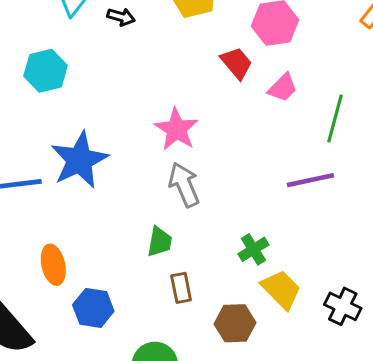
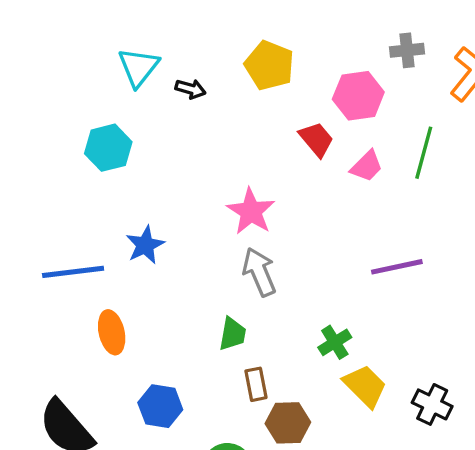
green line: (335, 118) -> (424, 153), moved
blue star: (79, 160) -> (145, 245), size x0.6
orange ellipse: (53, 265) -> (112, 332), moved
brown hexagon: (235, 323) -> (288, 423), moved

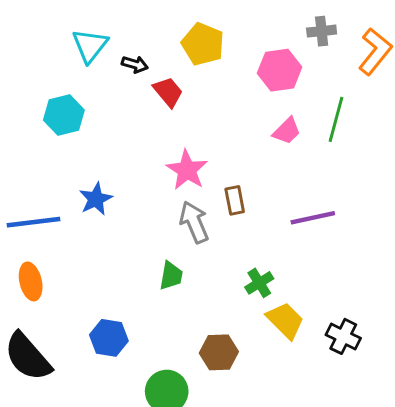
red trapezoid: (316, 139) -> (168, 92), moved
orange ellipse: (112, 332) -> (31, 281), moved
brown rectangle: (256, 384) -> (235, 200), moved

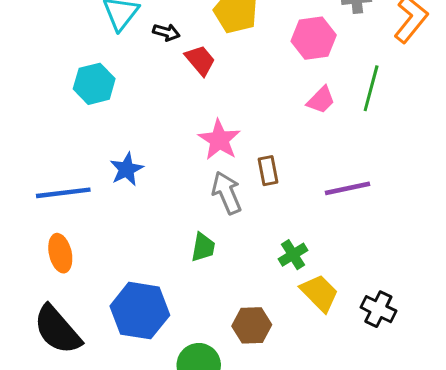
blue hexagon: (109, 338) -> (140, 311), size x1.5

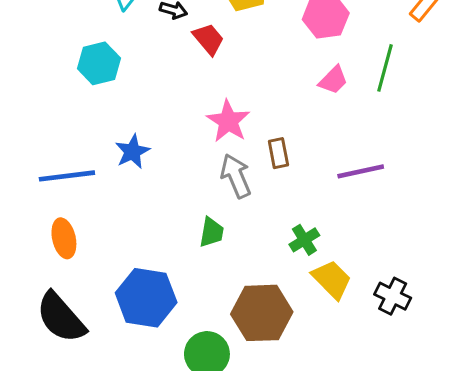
brown hexagon: (252, 325) -> (262, 313), size x1.5

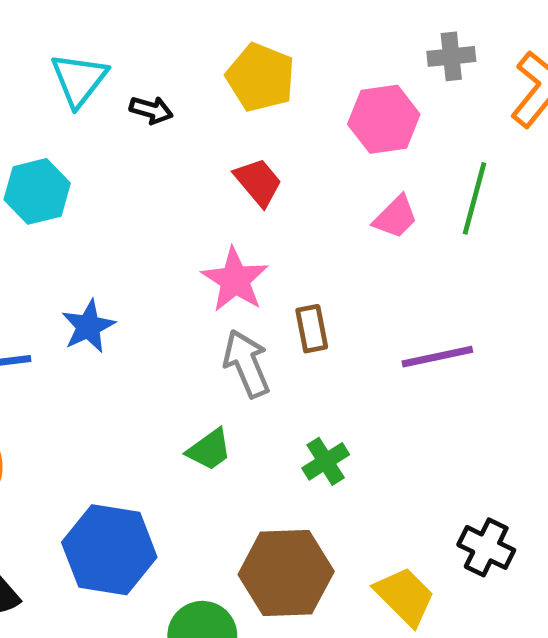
red trapezoid: (208, 39) -> (258, 182), moved
green trapezoid: (212, 232) -> (209, 450), turned 44
green cross: (304, 240) -> (326, 461), moved
yellow trapezoid: (332, 279) -> (405, 596), moved

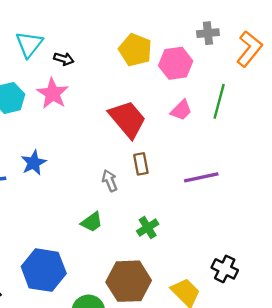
yellow pentagon: (261, 77) -> (135, 50), moved
red trapezoid: (258, 182) -> (128, 119), moved, size x1.6
pink star: (235, 280) -> (53, 93), moved
gray arrow: (247, 364) -> (110, 181), size x0.7

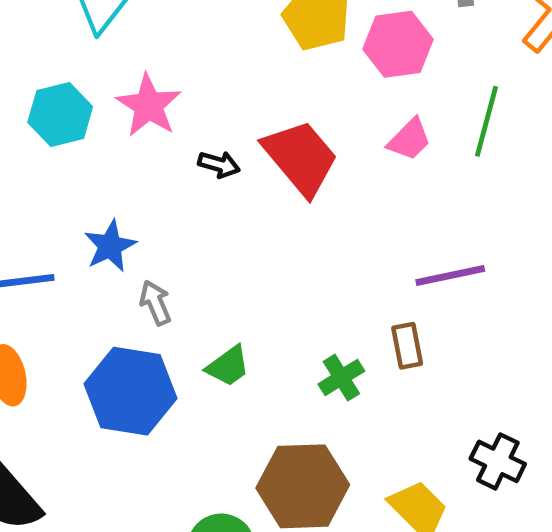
black arrow: (64, 59) -> (219, 164), moved
brown rectangle: (141, 164) -> (407, 346), moved
gray arrow: (110, 181) -> (155, 303), moved
blue hexagon: (44, 270) -> (131, 391), moved

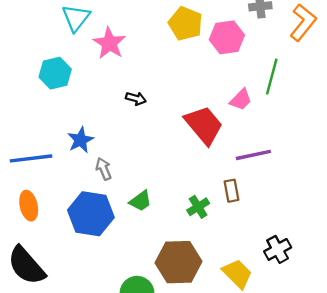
pink star: (149, 105) -> (109, 43), moved
pink trapezoid: (409, 139) -> (241, 100), moved
red trapezoid: (301, 158) -> (204, 125), moved
black cross: (498, 461) -> (278, 249), turned 35

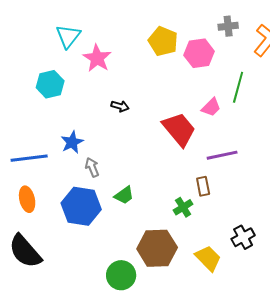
green cross: (198, 207) -> (183, 207), moved

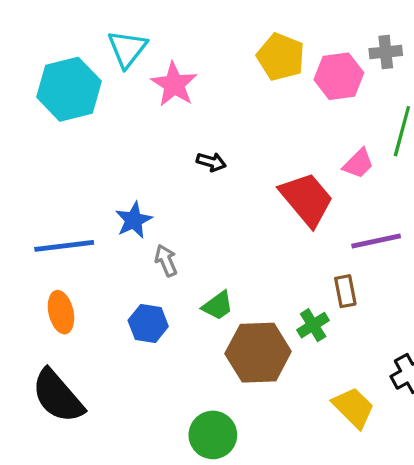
gray cross: (228, 26) -> (386, 52), moved
cyan hexagon: (50, 84) -> (69, 89), moved, size x1.4
blue hexagon: (81, 206) -> (148, 323), size x0.6
brown hexagon: (157, 248) -> (258, 353), moved

